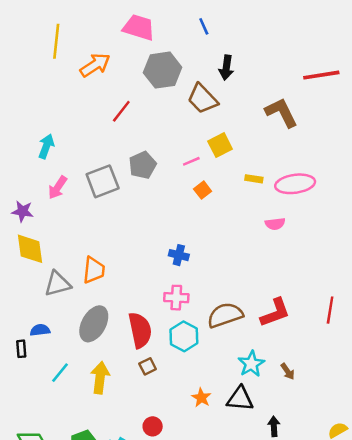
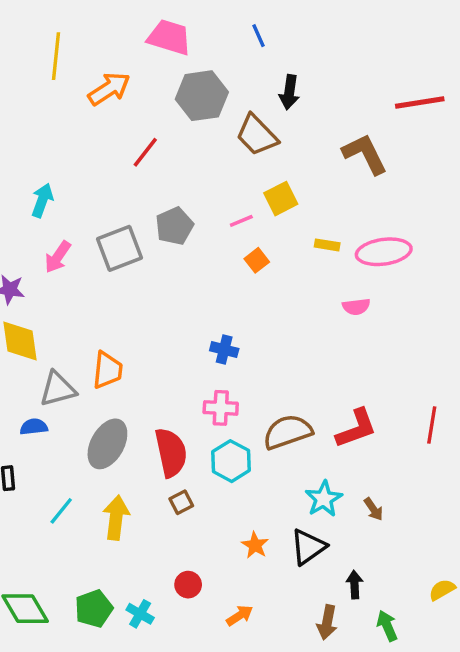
blue semicircle: (40, 330) -> (34, 427), moved
black triangle: (240, 399) -> (308, 547), turned -40

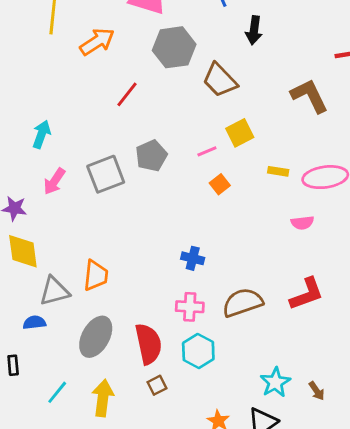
black arrow: (289, 92) -> (254, 30), moved
red L-shape: (356, 428) -> (307, 294), moved
brown semicircle: (288, 432) -> (243, 303), moved

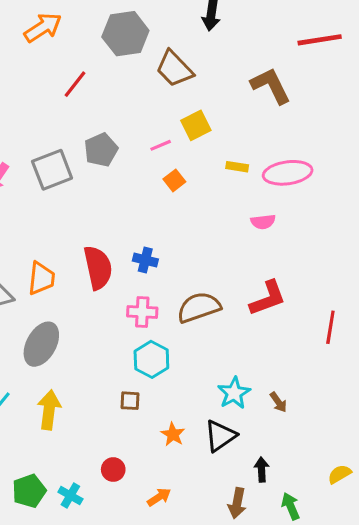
red semicircle: (148, 344) -> (98, 268), moved
brown square: (157, 385) -> (130, 401), moved, turned 30

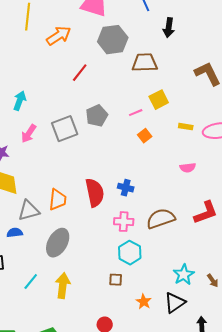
brown trapezoid: (174, 69) -> (145, 63), turned 132
pink semicircle: (263, 222) -> (188, 168), moved

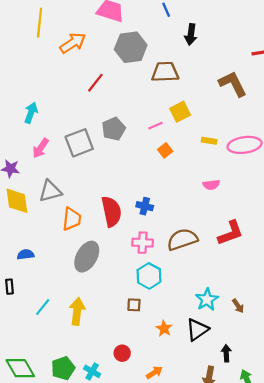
gray triangle: (29, 211) -> (50, 191), moved
gray ellipse: (58, 243) -> (87, 257), moved

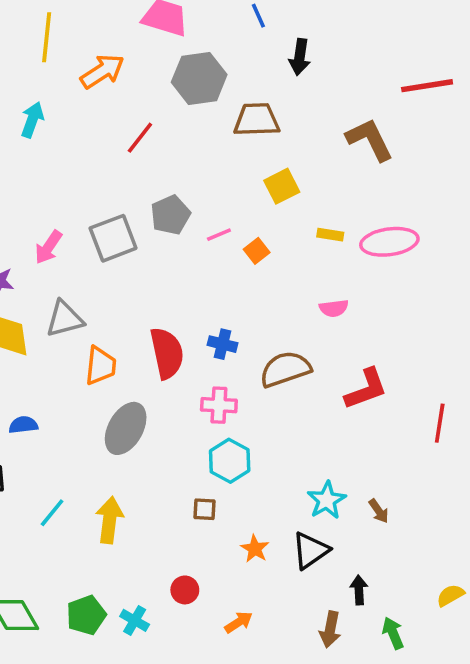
cyan arrow: (31, 113) -> (32, 120), moved
pink line: (155, 126) -> (219, 235), moved
brown semicircle: (182, 239) -> (285, 369), moved

